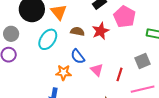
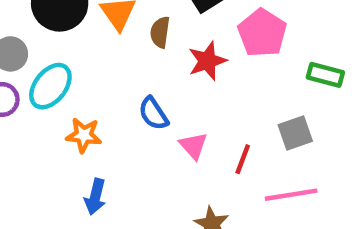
brown semicircle: (77, 31) -> (160, 32), moved, turned -96
cyan ellipse: (48, 39) -> (50, 86), moved
orange star: (63, 73) -> (84, 135), moved

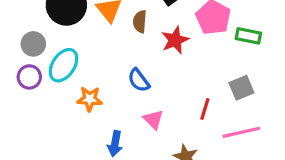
green rectangle: (325, 75) -> (248, 36), moved
pink triangle: (193, 146) -> (153, 119), moved
blue arrow: (95, 197) -> (115, 144), moved

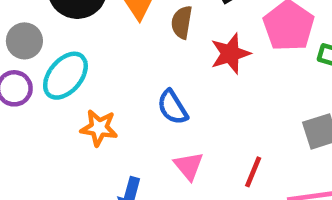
red line: (205, 109) -> (253, 172), moved

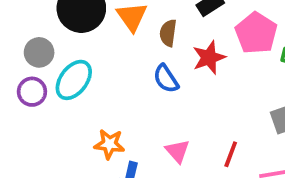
blue semicircle: (172, 107) -> (166, 79), moved
orange star: (99, 128) -> (109, 144), moved

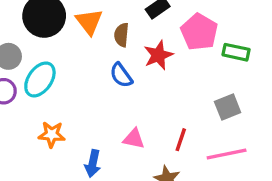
orange star: (109, 144) -> (52, 134), moved
pink triangle: (177, 151) -> (134, 139), turned -35

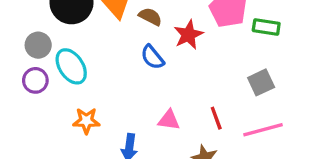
brown semicircle: (121, 35) -> (150, 17), turned 115
cyan ellipse: (40, 79) -> (71, 66), turned -66
red line: (181, 140) -> (216, 118), turned -35

